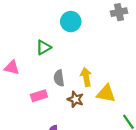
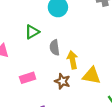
gray semicircle: (59, 78) -> (55, 48), moved

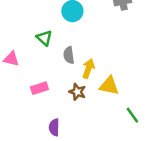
green triangle: (32, 32) -> (44, 38), turned -48
yellow arrow: (73, 60) -> (88, 69), turned 30

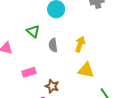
yellow arrow: (88, 69) -> (80, 44), moved
brown star: (77, 92) -> (52, 86), moved

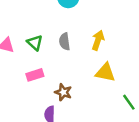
green triangle: (33, 31) -> (35, 43), moved

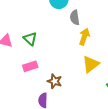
gray semicircle: (65, 42) -> (75, 17), moved
yellow triangle: (105, 72) -> (91, 64), turned -48

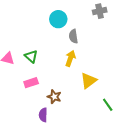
yellow arrow: (84, 37) -> (70, 58), moved

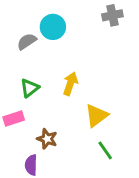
gray semicircle: (73, 36) -> (27, 41), moved, turned 64
green triangle: (31, 56) -> (30, 88), moved, turned 40
green line: (108, 105) -> (105, 150), moved

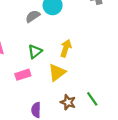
yellow triangle: (96, 116) -> (57, 72), moved
brown star: (47, 139) -> (68, 102), moved

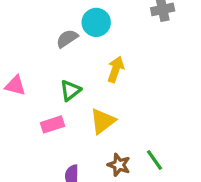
yellow arrow: (66, 48) -> (116, 69), moved

